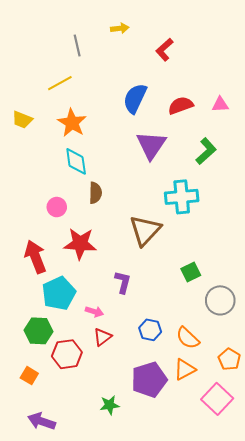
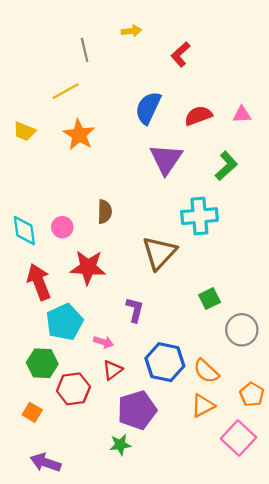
cyan diamond: (76, 161) -> (24, 231), moved
blue hexagon: (150, 330) -> (165, 362), size x1.6
purple pentagon: (149, 380) -> (137, 410), moved

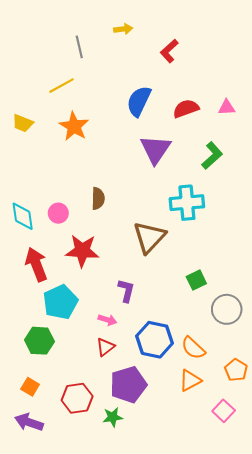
pink arrow: (104, 342) -> (107, 320), moved
red hexagon: (73, 389) -> (77, 398), moved
pink square: (238, 438) -> (224, 411), size x0.7
purple arrow: (46, 463) -> (29, 422), moved

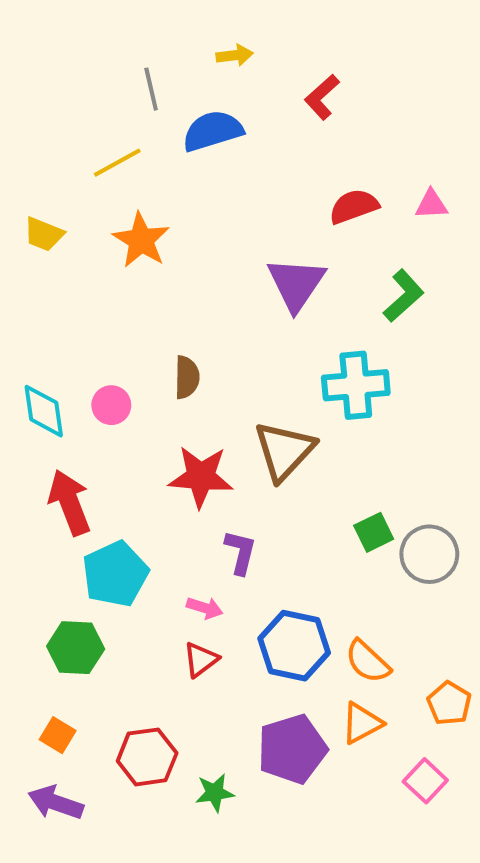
blue semicircle: (139, 101) -> (213, 131), moved, turned 48
red star: (82, 251) -> (201, 477), moved
gray circle: (227, 309) -> (429, 554), moved
purple pentagon: (128, 385) -> (292, 749), moved

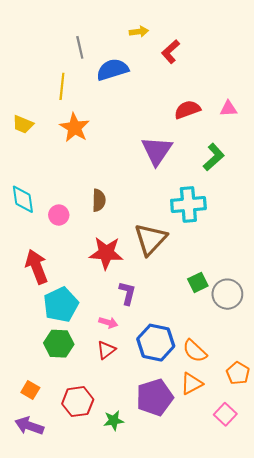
yellow arrow: (235, 55) -> (139, 32), moved
yellow line: (117, 163) -> (62, 86), turned -55
cyan diamond: (44, 411) -> (23, 199), moved
green hexagon: (76, 648) -> (59, 344), moved

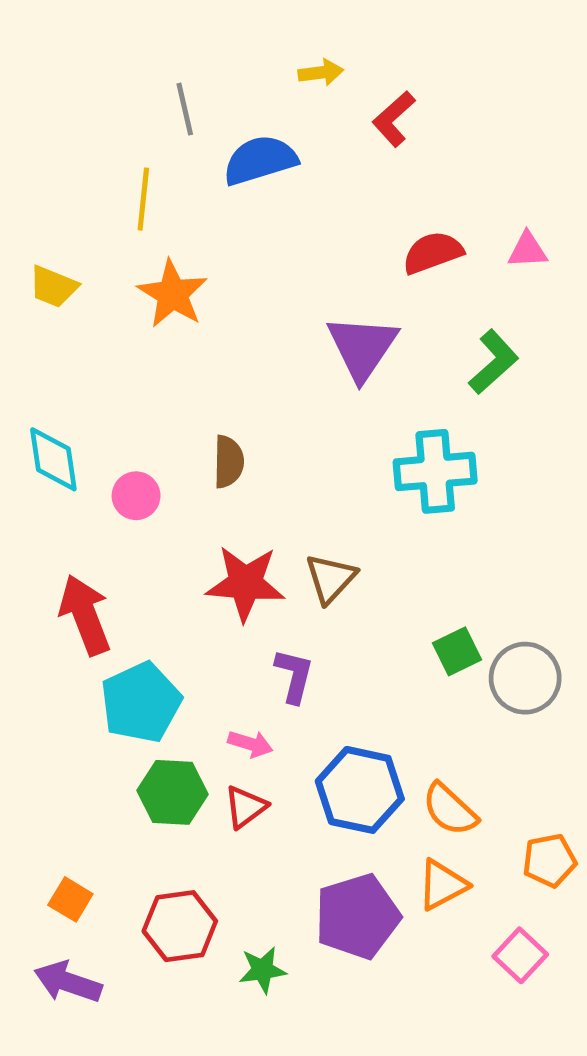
brown triangle: (150, 239) -> (331, 578), moved, size x0.7
green hexagon: (59, 344) -> (173, 792), moved
orange pentagon: (238, 373) -> (549, 860), turned 30

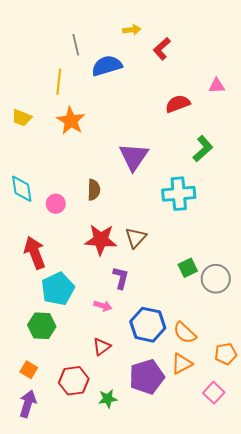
pink triangle: (528, 250) -> (217, 86), moved
purple triangle: (362, 347) -> (134, 157), moved
green hexagon: (173, 792) -> (42, 326), moved
red triangle: (245, 807) -> (102, 347), moved
purple arrow: (68, 982) -> (28, 404), turned 88

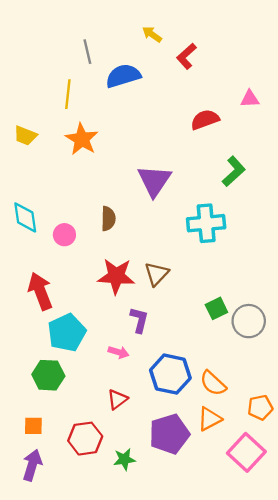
yellow arrow: (132, 30) -> (152, 34), turned -138
orange square: (29, 370) -> (33, 426), turned -30
pink square: (214, 393) -> (246, 452), size x1.5

